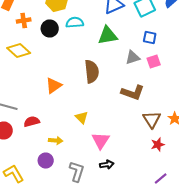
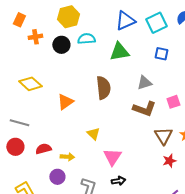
yellow diamond: (19, 50) -> (30, 84), moved
gray triangle: (133, 58) -> (144, 83), moved
pink square: (154, 62) -> (173, 102), moved
red semicircle: (32, 122) -> (43, 149), moved

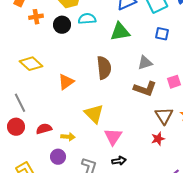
gray line: (19, 123) -> (20, 103), turned 48
yellow triangle: (93, 134) -> (94, 114), size x1.5
red star: (169, 161) -> (158, 139), moved

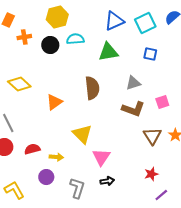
red star: (158, 139) -> (151, 174), moved

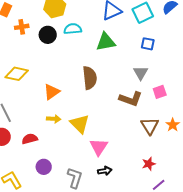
gray triangle: (133, 83) -> (141, 73), moved, turned -42
yellow diamond: (19, 84) -> (17, 74), turned -30
yellow arrow: (56, 157) -> (54, 119), moved

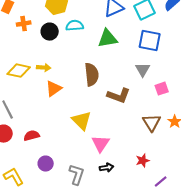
blue square: (148, 44) -> (150, 41), size x1.6
brown L-shape: (131, 99) -> (119, 96), moved
yellow arrow: (54, 119) -> (44, 68), moved
red star: (149, 164) -> (143, 161), moved

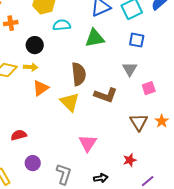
black circle: (50, 32) -> (35, 45), moved
blue square: (150, 41) -> (137, 40), size x0.7
yellow triangle: (82, 121) -> (70, 102), moved
black arrow: (107, 168) -> (101, 178), moved

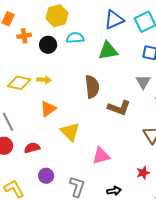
black circle: (35, 45) -> (48, 45), moved
orange triangle: (41, 88) -> (48, 109), moved
yellow triangle: (70, 102) -> (70, 132), moved
pink triangle: (88, 143) -> (101, 156), turned 42

